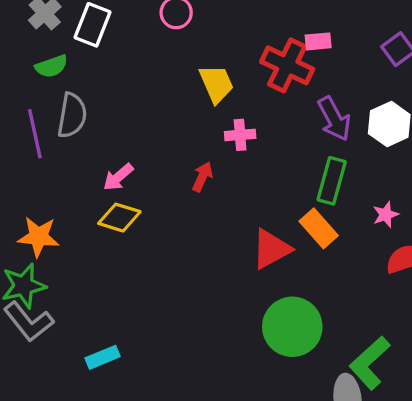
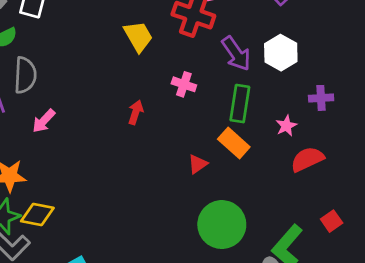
pink cross: (240, 135) -> (184, 84), moved, turned 30
pink arrow: (118, 177) -> (44, 121), moved
yellow diamond: (119, 218) -> (37, 215), moved
red triangle: (271, 249) -> (198, 164), size x0.6

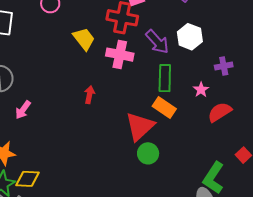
pink cross: (184, 84) -> (120, 55), moved, size x1.5
red triangle: (198, 164) -> (140, 126), size x2.0
green circle: (222, 225) -> (148, 153), moved, size x0.6

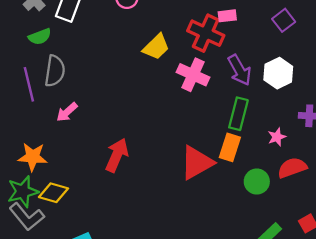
yellow trapezoid: (84, 39) -> (156, 47), turned 70
red arrow: (89, 95) -> (117, 155), moved, size x1.6
orange rectangle: (164, 107) -> (230, 147), turned 60
green circle: (148, 153) -> (257, 182), moved

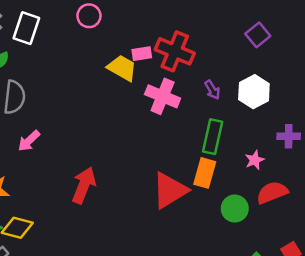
pink rectangle: (227, 16) -> (142, 54), moved
yellow trapezoid: (156, 47) -> (122, 68), turned -104
purple arrow: (240, 70) -> (212, 90), size x0.6

